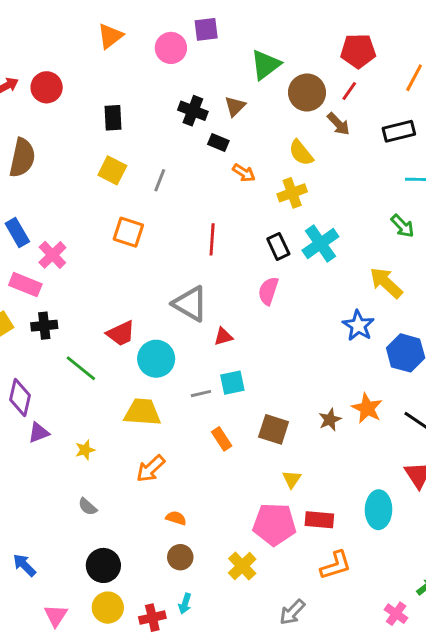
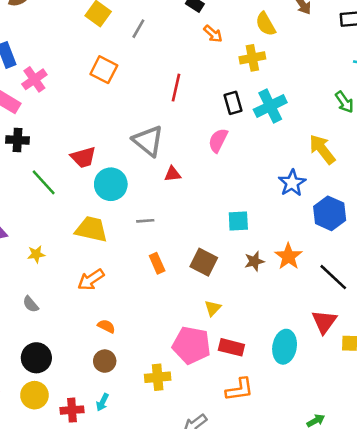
cyan square: (232, 383) -> (238, 221), moved
yellow cross: (242, 566) -> (158, 377), turned 30

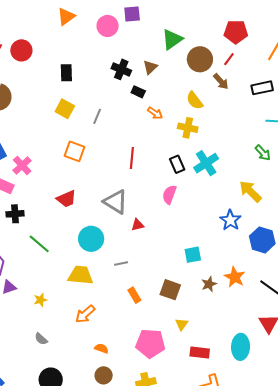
yellow cross: (252, 58) -> (188, 128), turned 30
red trapezoid: (83, 157) -> (66, 199), moved
pink pentagon: (191, 345) -> (150, 343), moved

